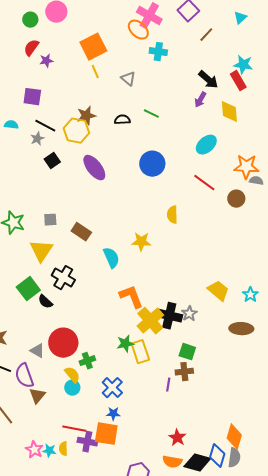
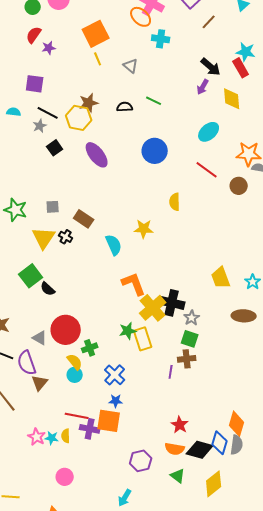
black cross: (63, 278) -> (66, 237), moved, size x0.6
yellow trapezoid: (218, 291) -> (221, 278), turned -150
gray star: (189, 314) -> (192, 318), moved

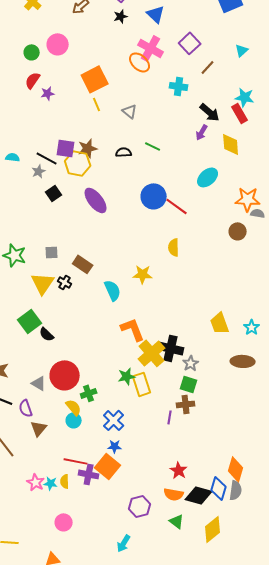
cyan cross: (161, 39) -> (179, 86), moved
purple square: (35, 84) -> (66, 148), moved
red line: (207, 170) -> (177, 206), moved
purple semicircle: (27, 363) -> (26, 408), size x0.7
orange square: (109, 421) -> (108, 466), turned 30

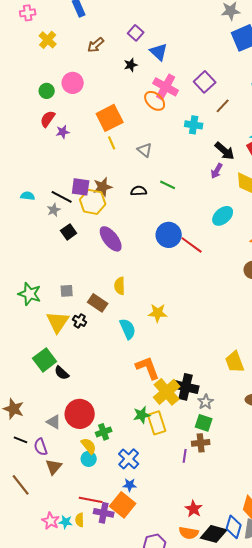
blue triangle: (156, 14) -> (159, 52), moved
black star: (121, 16) -> (131, 65), moved
yellow semicircle: (174, 247) -> (120, 286), moved

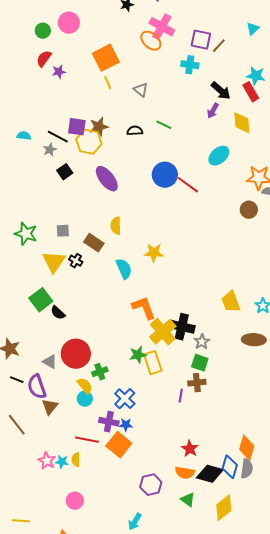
purple square: (205, 82) -> (201, 40), moved, turned -35
purple semicircle: (41, 447) -> (37, 387), size x1.4
purple cross: (104, 513) -> (109, 422), moved

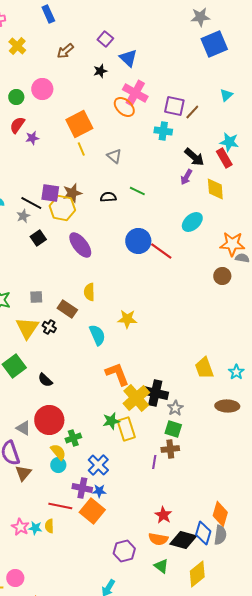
black semicircle: (58, 313) -> (45, 380), moved
pink circle: (75, 501) -> (15, 578), moved

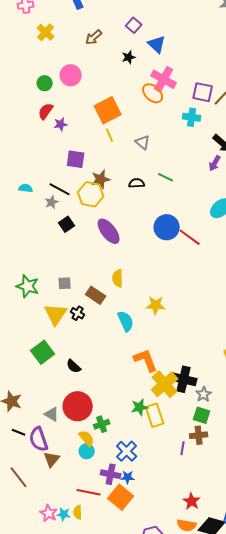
purple square: (50, 193) -> (76, 159), moved

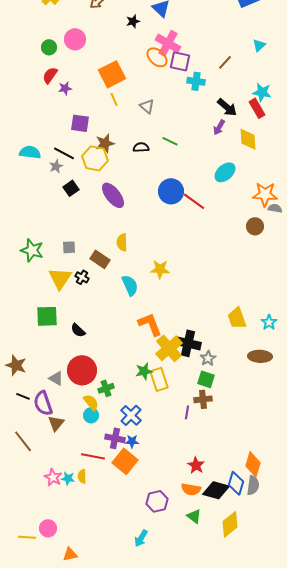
purple square: (203, 92) -> (180, 61), moved
cyan semicircle: (26, 188) -> (30, 152), size x1.5
green square: (43, 352) -> (47, 316), turned 35

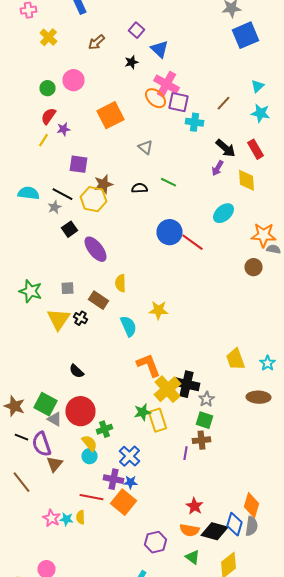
cyan star: (262, 92) -> (260, 113), moved
yellow line: (114, 99) -> (44, 140), moved, turned 56
purple ellipse: (113, 195) -> (96, 249), moved
green square: (47, 316) -> (46, 404), moved, turned 30

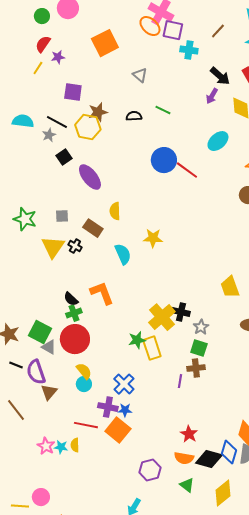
orange L-shape: (148, 365) -> (102, 293), moved
black cross: (186, 384) -> (181, 312), size x0.7
green cross: (104, 429) -> (74, 313), moved

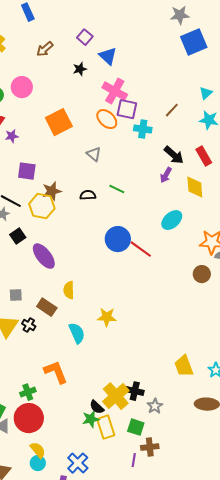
orange ellipse: (150, 26) -> (107, 119), moved
black semicircle: (71, 299) -> (97, 407), moved
green square: (199, 348) -> (136, 427), moved

